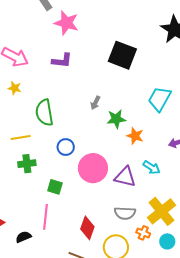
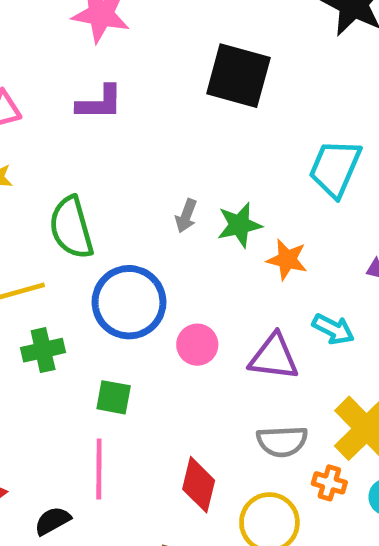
gray arrow: (95, 103) -> (186, 216), moved
blue circle: (66, 147) -> (129, 302), size x1.8
pink circle: (93, 168) -> (197, 345), size x0.6

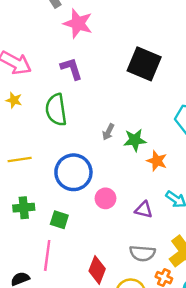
purple L-shape: (100, 103) -> (72, 69), turned -115
green semicircle: (71, 228) -> (56, 110), moved
green cross: (43, 350) -> (24, 208), moved
purple triangle: (274, 357) -> (144, 210), size x0.7

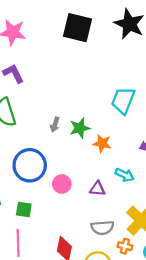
black square: (144, 64) -> (78, 28), moved

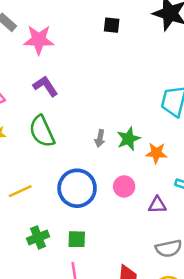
black square: (78, 28) -> (112, 25), size x0.5
pink circle: (62, 184) -> (124, 186), moved

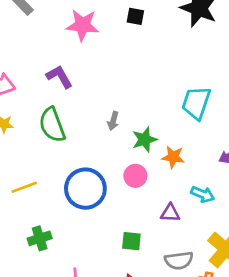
pink star: (39, 40) -> (83, 25), moved
gray arrow: (100, 138) -> (113, 121), moved
pink circle: (124, 186) -> (135, 176), moved
green square: (77, 239) -> (131, 241), moved

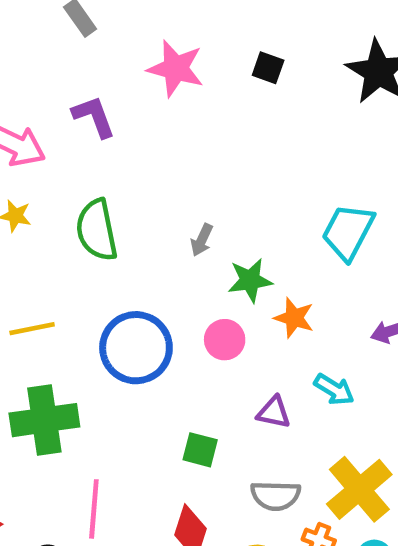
purple L-shape: (59, 77) -> (94, 117), moved
green cross: (40, 238) -> (44, 420), size x1.6

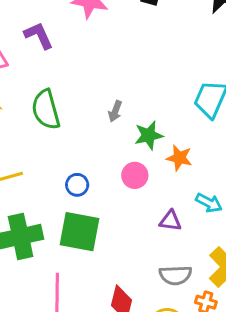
blue circle: (136, 348) -> (77, 185), size x0.5
green square: (200, 450) -> (80, 232), moved, size x1.8

